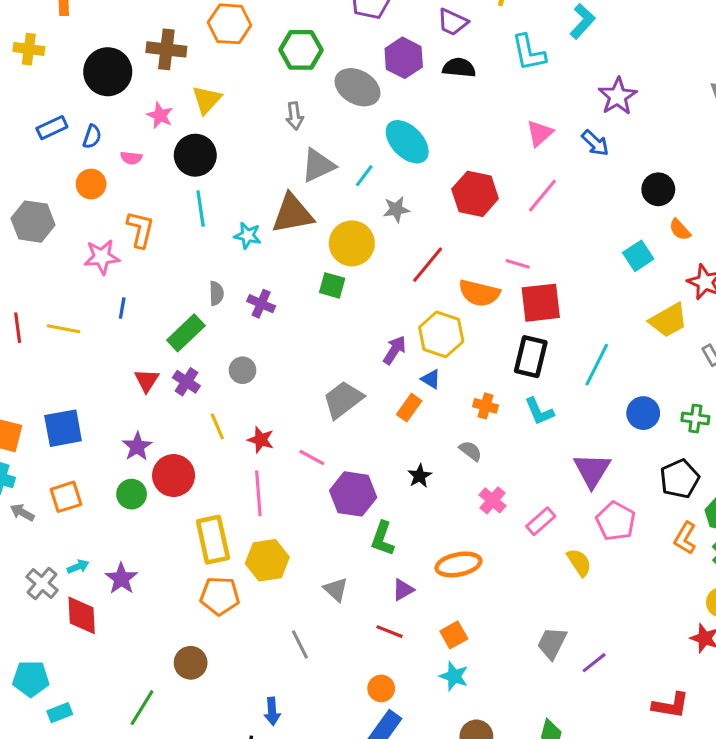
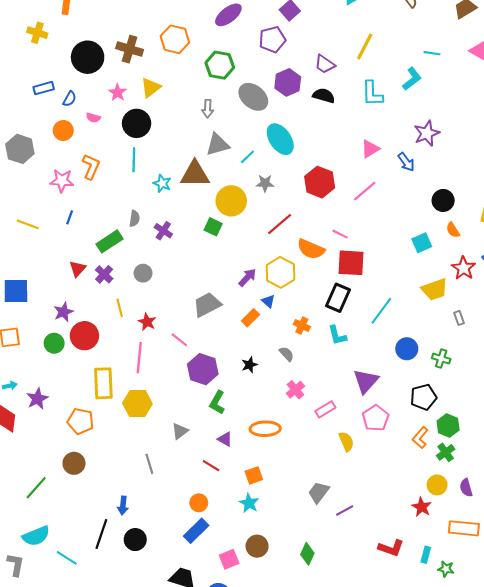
gray triangle: (336, 589) -> (180, 431), turned 30
purple triangle: (403, 590) -> (225, 439), turned 49
orange pentagon: (220, 596) -> (81, 421), moved

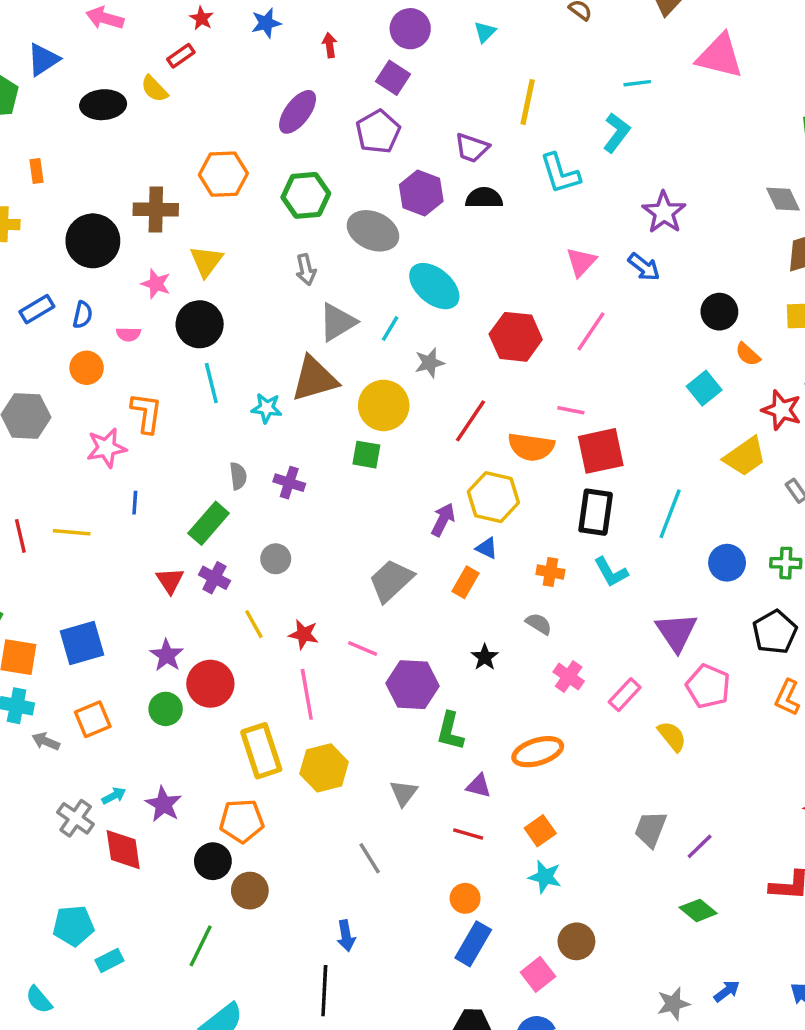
black circle: (135, 540) -> (213, 861), moved
green diamond: (307, 554) -> (698, 910), moved, turned -60

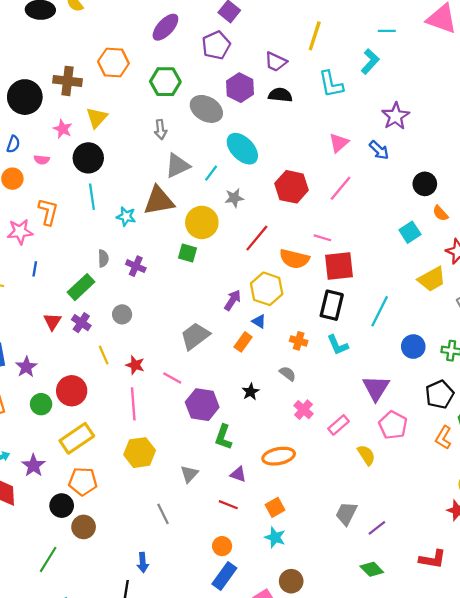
purple star: (167, 655) -> (26, 367), moved
yellow rectangle: (261, 751) -> (77, 438), moved, turned 68

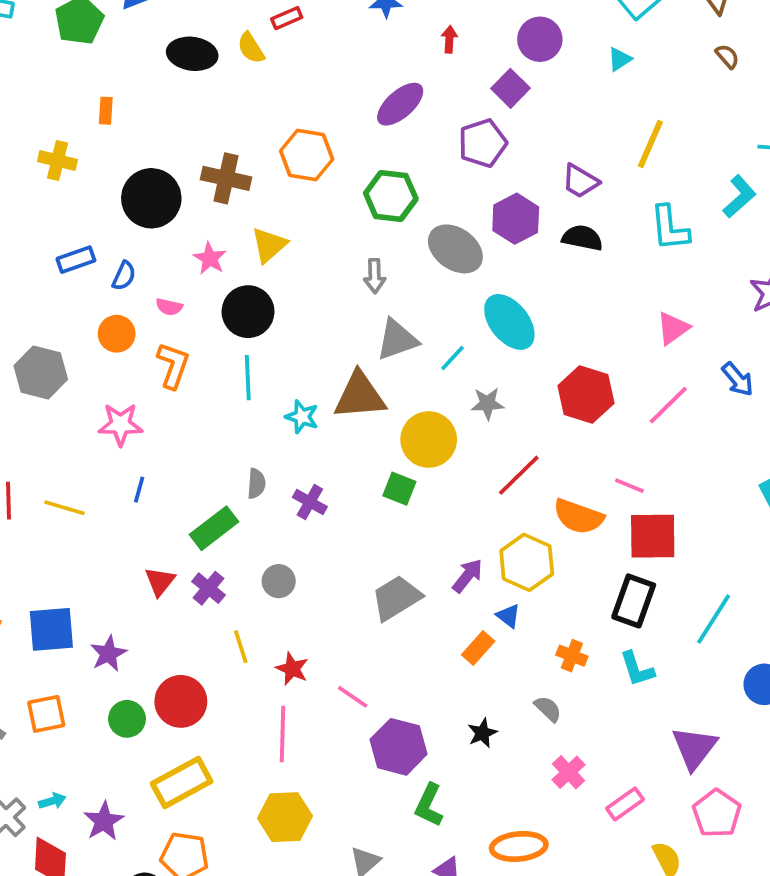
blue arrow: (379, 150) -> (738, 379), moved
orange L-shape: (48, 212) -> (173, 365), moved
gray trapezoid: (195, 336) -> (396, 598), moved

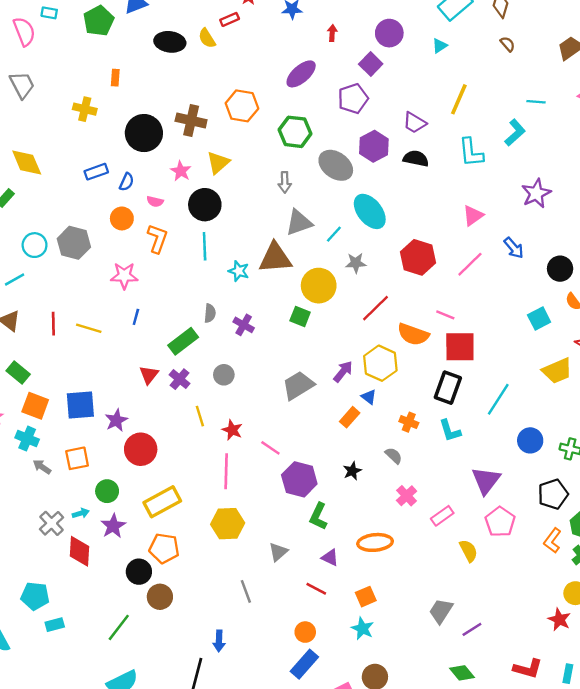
red circle: (181, 701) -> (141, 449), moved
green circle: (127, 719) -> (107, 491), moved

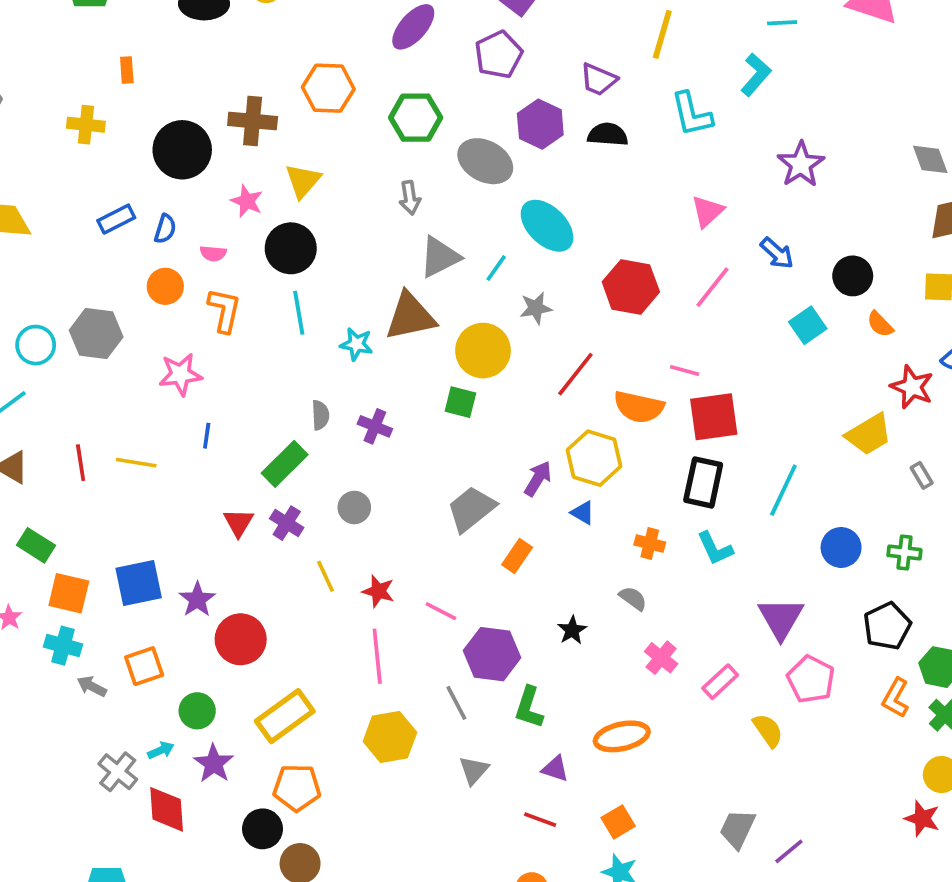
cyan square: (539, 318) -> (808, 325), moved
orange rectangle: (350, 417) -> (517, 556), moved
gray line: (246, 591) -> (456, 703), moved

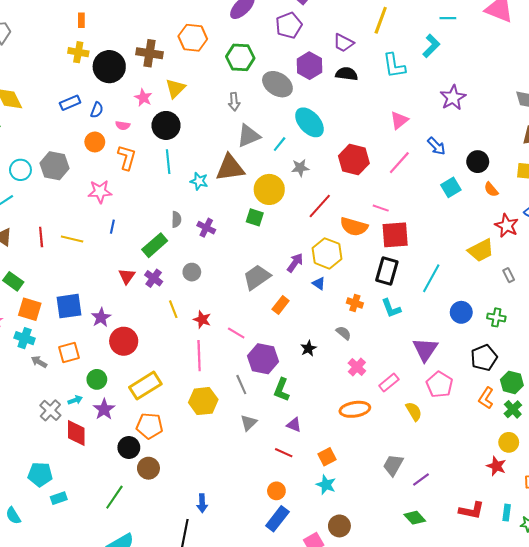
yellow cross: (86, 125) -> (78, 52), moved
orange ellipse: (622, 736) -> (355, 409), moved

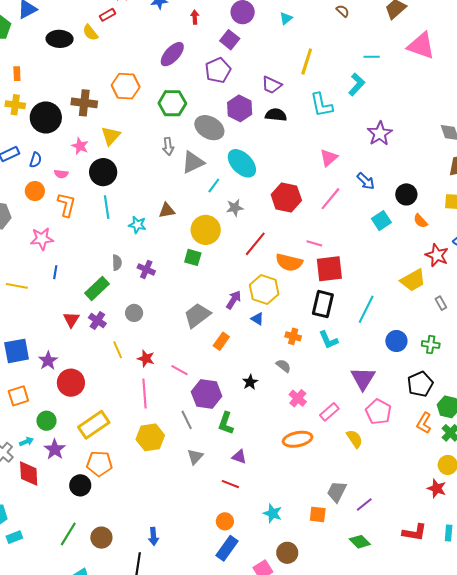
gray triangle: (249, 136) -> (193, 162), moved
brown triangle: (230, 168) -> (167, 211), size x0.6
orange square: (327, 457) -> (318, 514), moved, turned 36
brown circle: (148, 468) -> (101, 538), moved

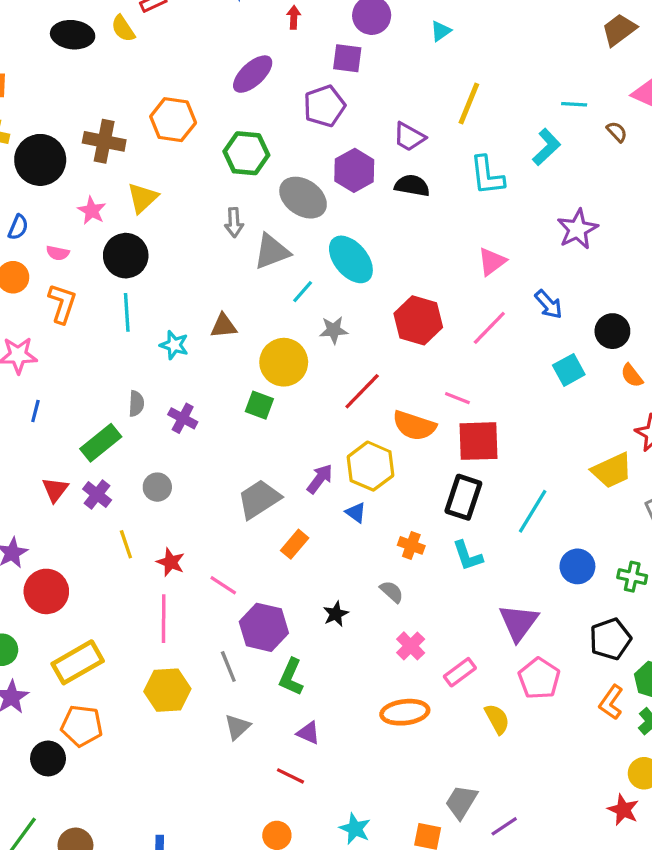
brown semicircle: (343, 11) -> (617, 132), moved
purple square: (230, 40) -> (347, 58), turned -36

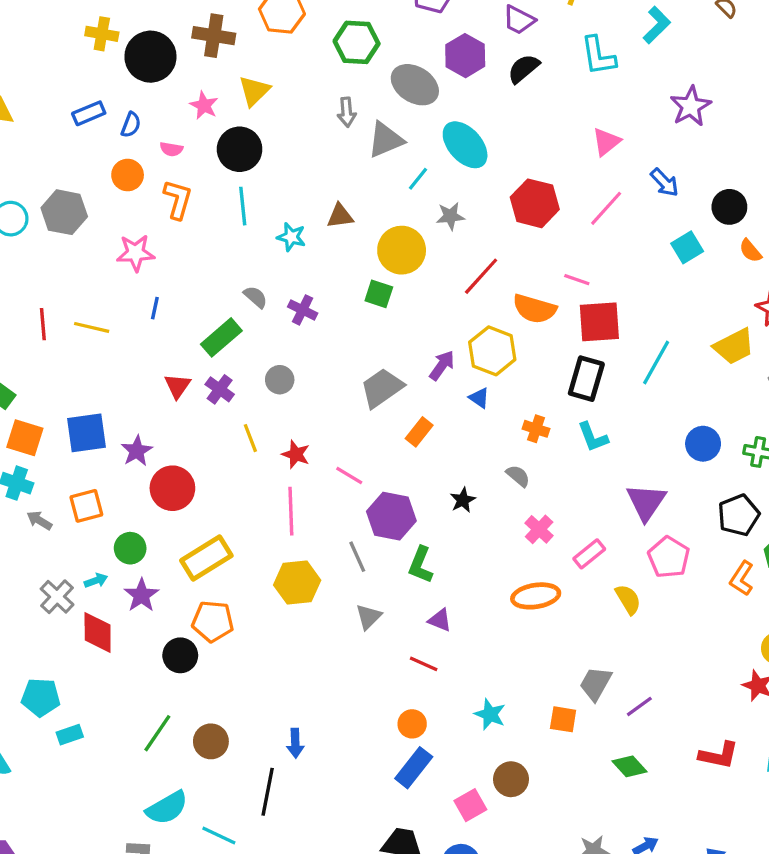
black semicircle: (412, 186) -> (524, 69), turned -48
gray semicircle: (136, 404) -> (256, 297), turned -50
cyan line: (533, 511) -> (656, 363), moved

